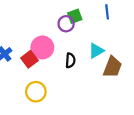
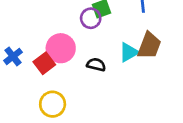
black semicircle: (70, 60) -> (96, 65), turned -80
brown trapezoid: (112, 67) -> (149, 46), moved

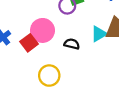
yellow circle: (53, 104) -> (49, 76), moved

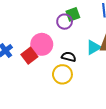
yellow circle: (49, 76) -> (62, 74), moved

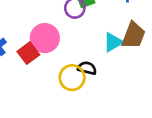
black semicircle: (69, 57) -> (87, 68), moved

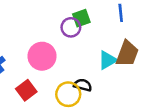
red square: (28, 53) -> (26, 90), moved

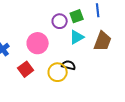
green square: (81, 18) -> (77, 16), moved
cyan triangle: (108, 60) -> (77, 37), moved

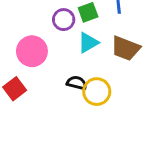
brown trapezoid: (103, 41) -> (126, 48), turned 90
yellow circle: (58, 72) -> (97, 92), moved

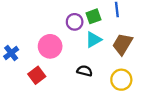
brown trapezoid: (126, 48) -> (122, 44), turned 100
yellow circle: (97, 92) -> (121, 80), moved

